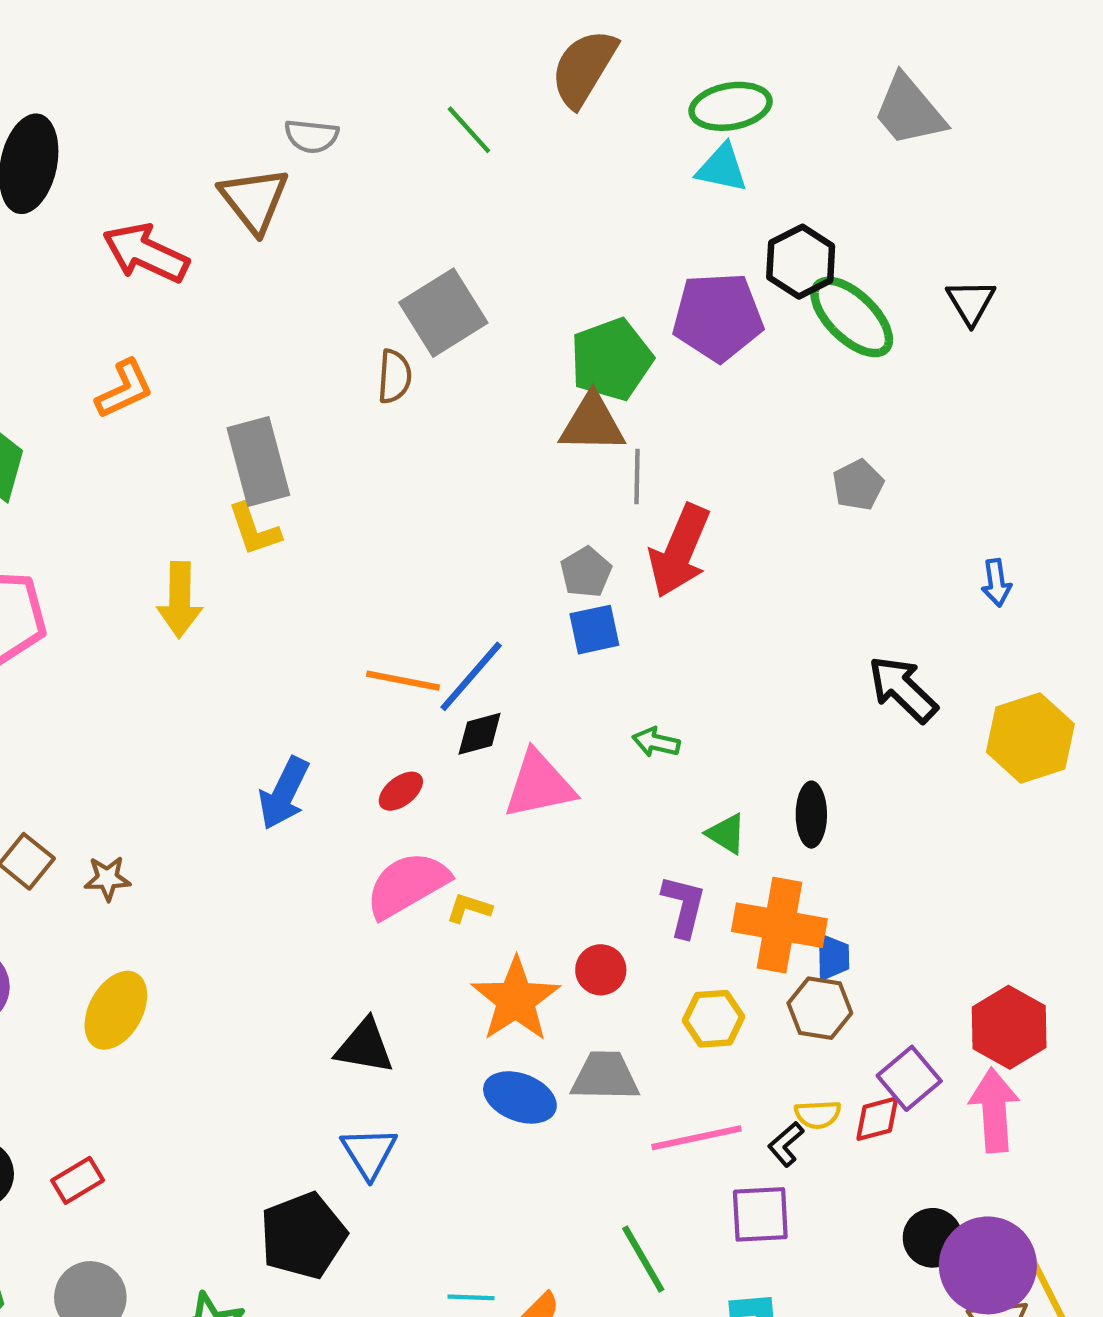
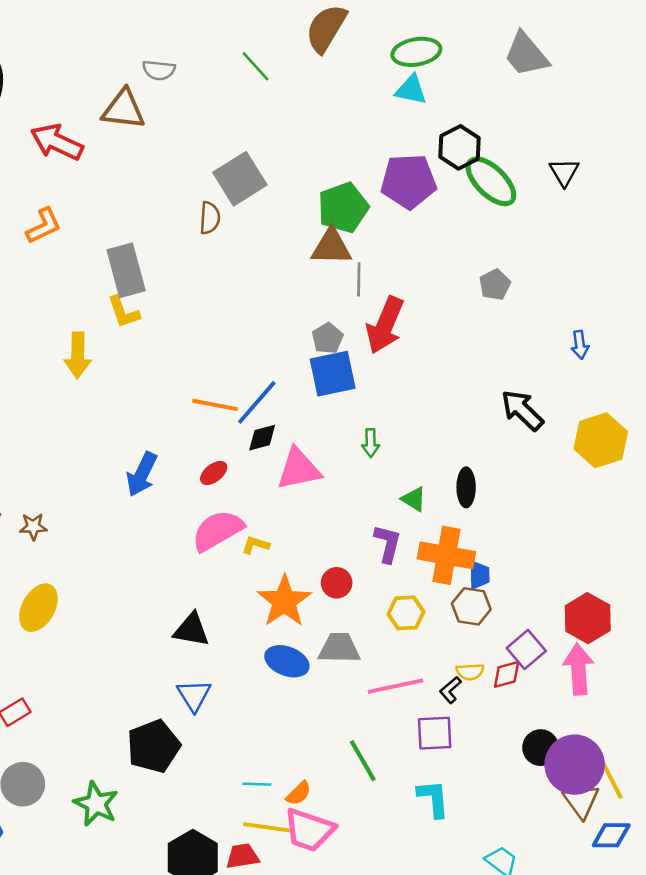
brown triangle: (254, 200) -> (123, 109), turned -45
blue square: (594, 630) -> (333, 374), size x1.5
green arrow: (656, 742) -> (371, 443), turned -104

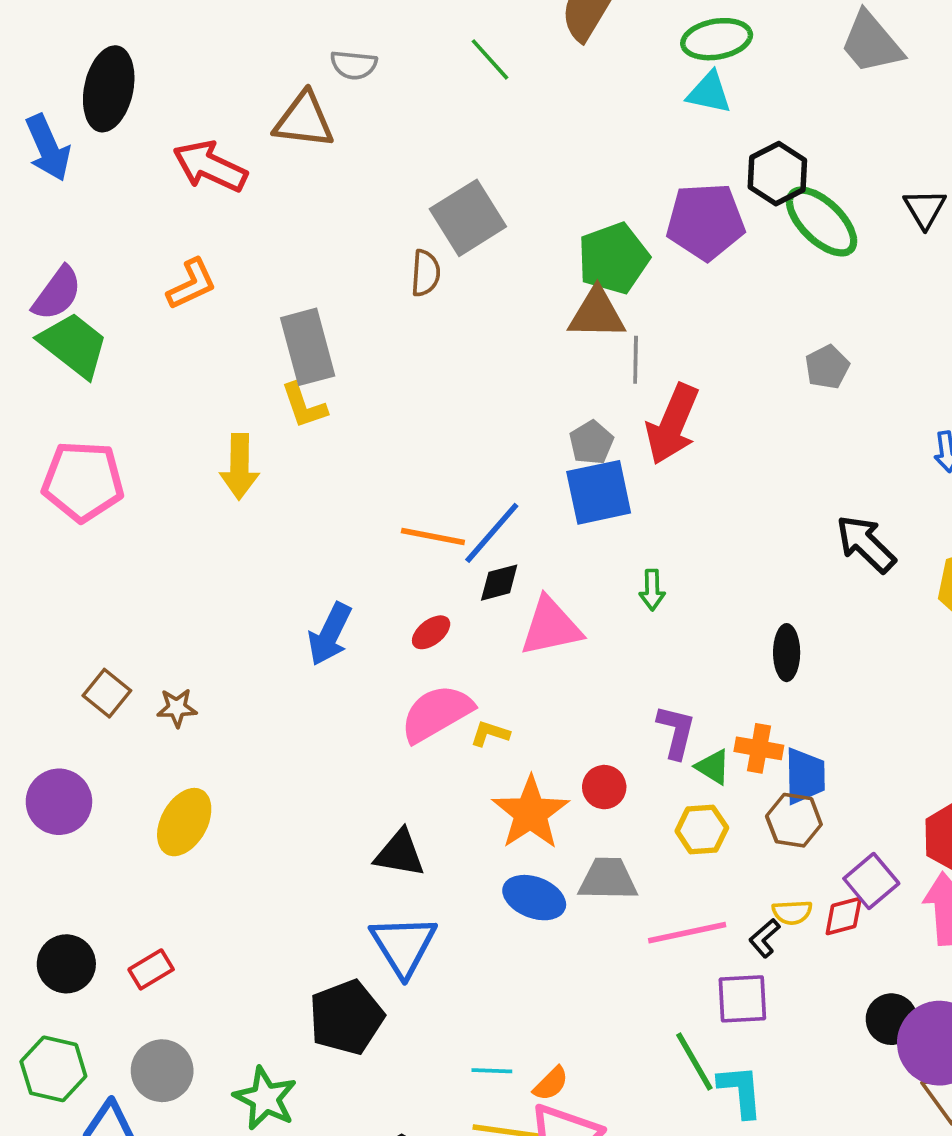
green triangle: (414, 499) -> (713, 767), moved
orange cross: (446, 555) -> (759, 748), size x0.6
blue trapezoid: (479, 575) -> (805, 776), size x1.4
blue triangle: (194, 695) -> (403, 945), size x1.4
green line: (363, 761) -> (694, 1062), moved

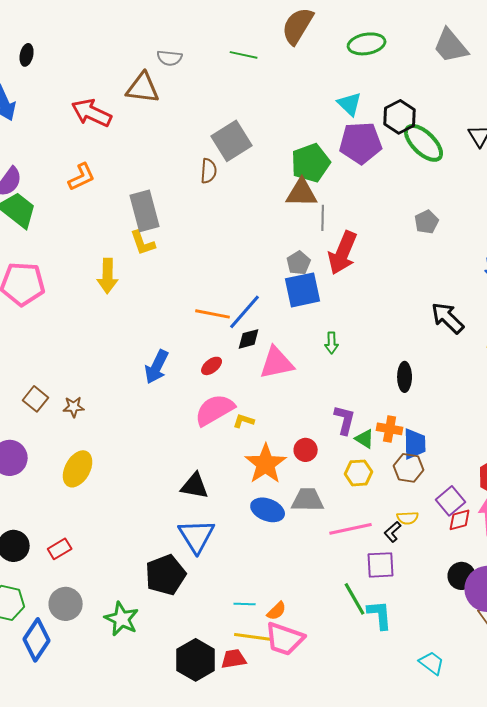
green line: (490, 59) -> (244, 55), turned -36
black ellipse: (109, 89) -> (27, 55), moved, size x0.5
cyan triangle: (709, 93) -> (350, 104), moved, turned 32
red diamond: (844, 916) -> (460, 520), moved

